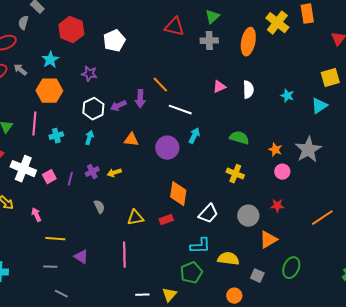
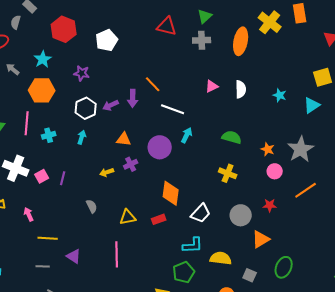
purple cross: (92, 172) -> (131, 164), moved
orange line: (322, 218) -> (306, 190), moved

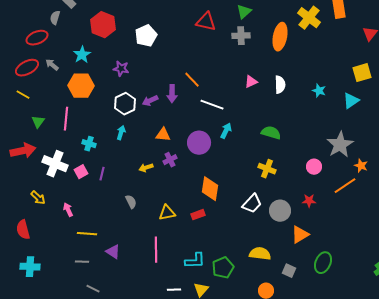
cyan cross: (49, 135) -> (89, 144), moved, turned 32
orange star: (268, 149) -> (361, 166), moved
white trapezoid: (201, 213) -> (252, 204), moved
cyan L-shape: (193, 245) -> (195, 261), moved

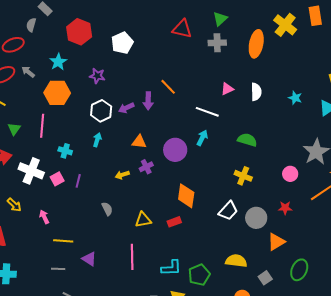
white line: (212, 105) -> (207, 112), moved
gray square: (289, 271) -> (265, 278), turned 32

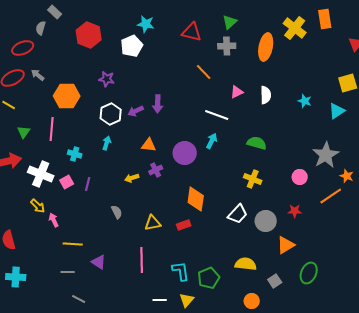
cyan star: (58, 62) -> (146, 24), moved, turned -30
orange line: (168, 87) -> (204, 72), moved
yellow arrow: (14, 205) -> (38, 206), moved
cyan L-shape: (171, 268) -> (181, 271), turned -95

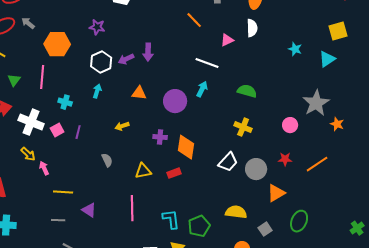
white semicircle: (266, 95) -> (252, 28), moved
purple cross: (156, 170) -> (160, 137), moved, turned 32
orange line: (331, 196) -> (317, 164), moved

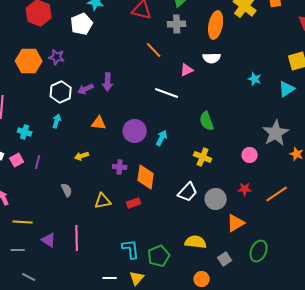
white semicircle: (252, 28) -> (212, 58), turned 90
orange hexagon: (57, 44) -> (29, 61), moved
cyan arrow: (202, 89) -> (162, 138), moved
green semicircle: (247, 91) -> (207, 121), turned -126
pink line: (132, 208) -> (77, 238), moved

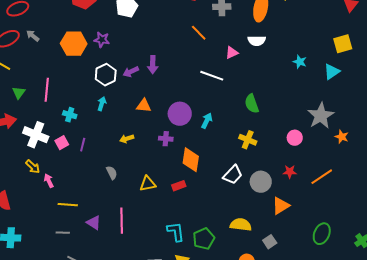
purple cross: (120, 167) -> (166, 139), moved
green ellipse: (259, 251) -> (322, 234), moved

